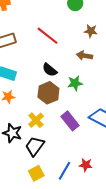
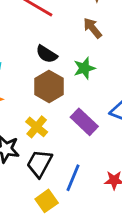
brown arrow: (84, 56) -> (93, 28), turned 49
blue line: (64, 171) -> (73, 178), moved

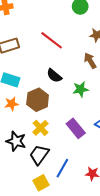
brown hexagon: (49, 86) -> (38, 100), moved

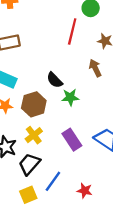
red line: (52, 40) -> (72, 31), moved, turned 60
green star: (81, 89) -> (70, 97), moved

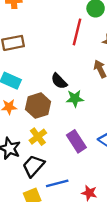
blue line: (53, 181) -> (57, 183), turned 40

